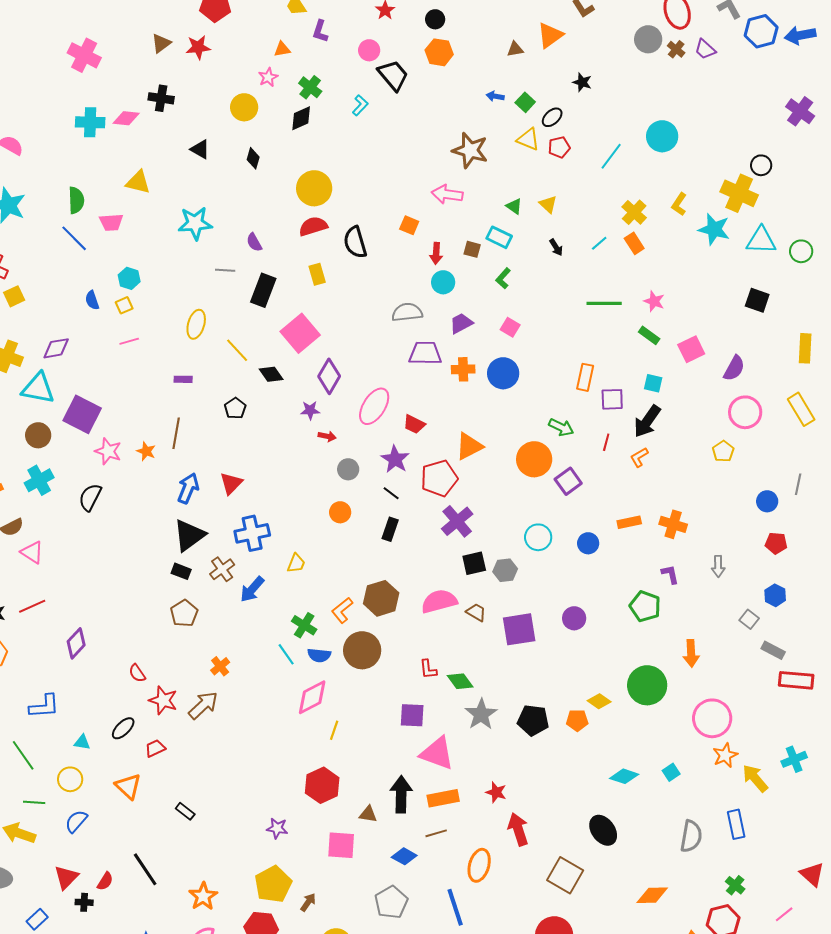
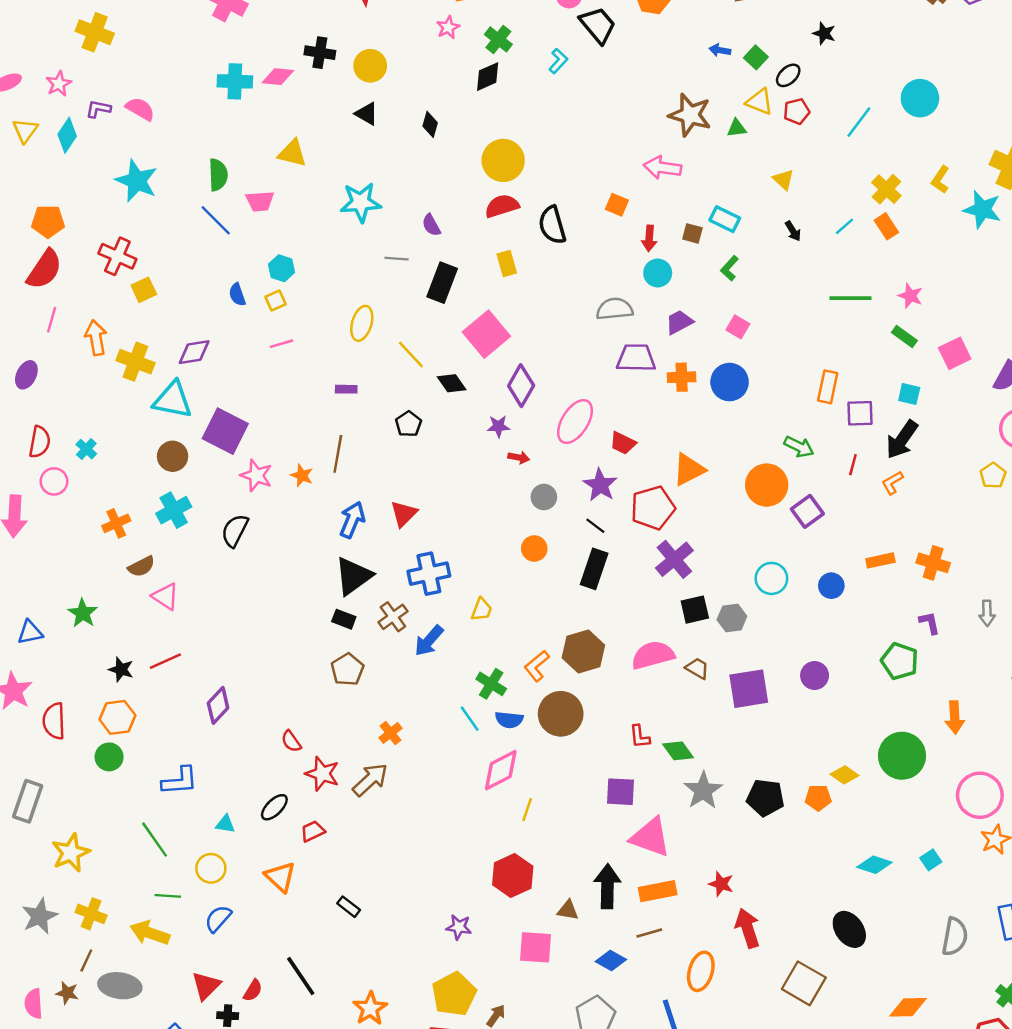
yellow circle: (244, 107) -> (370, 66), moved
green triangle: (514, 206) -> (737, 128), moved, turned -42
black rectangle: (390, 529) -> (594, 569), size x1.4

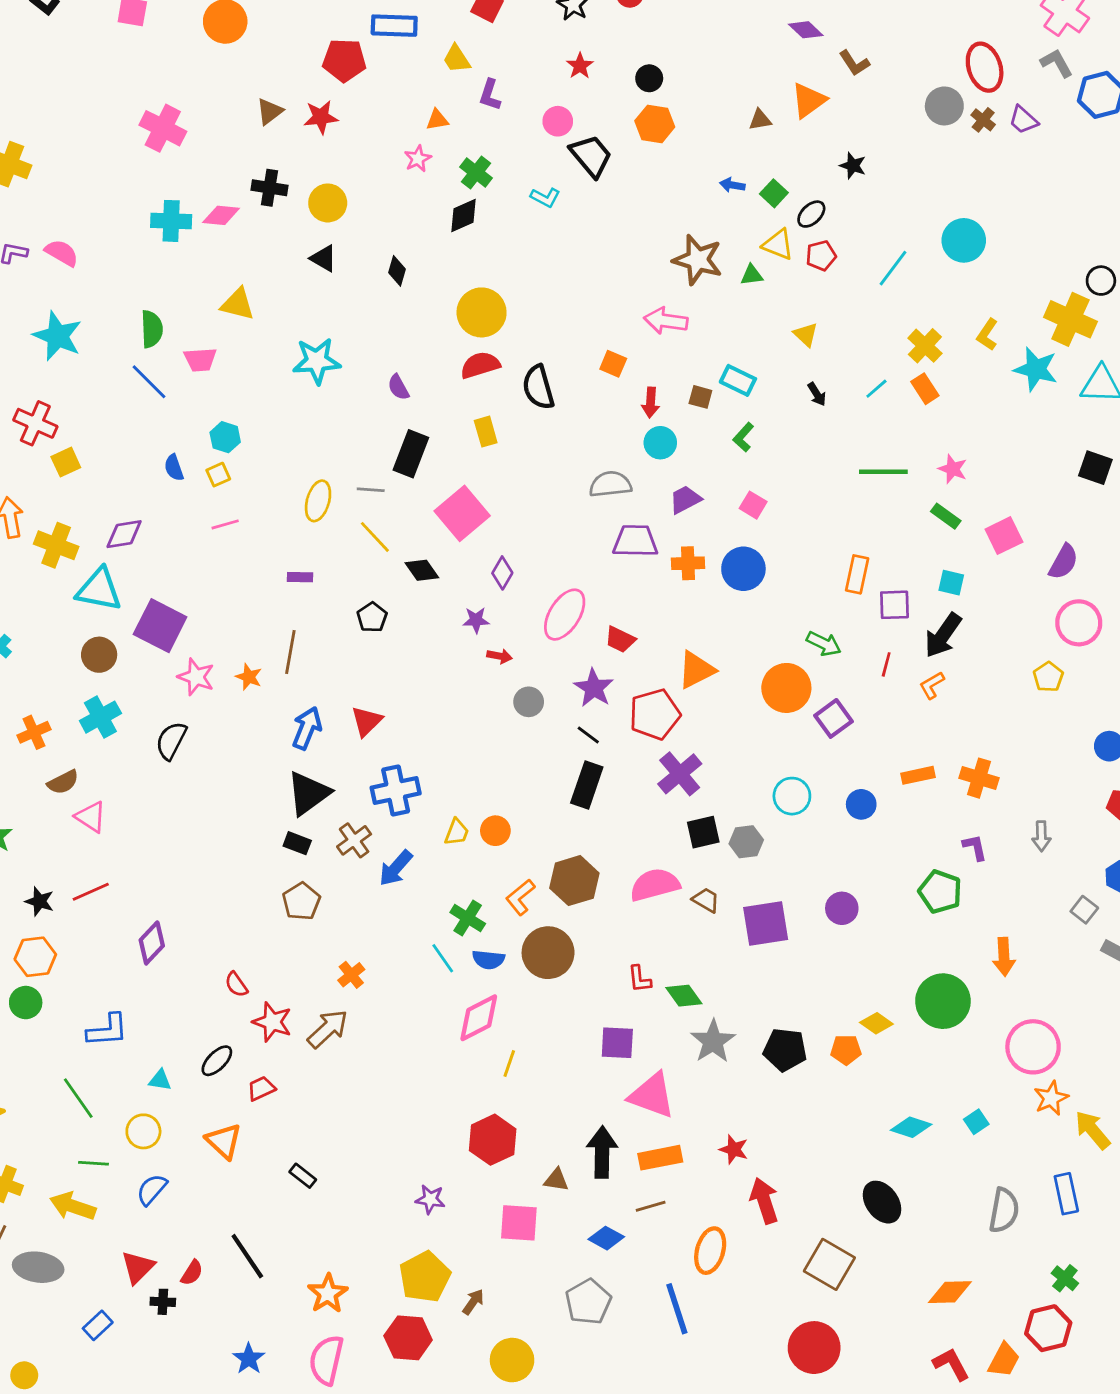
cyan L-shape: (558, 61) -> (545, 197), turned 75
gray line: (397, 259) -> (371, 490), moved
purple diamond: (521, 386) -> (502, 573), size x0.7
orange circle: (534, 549) -> (495, 831), moved

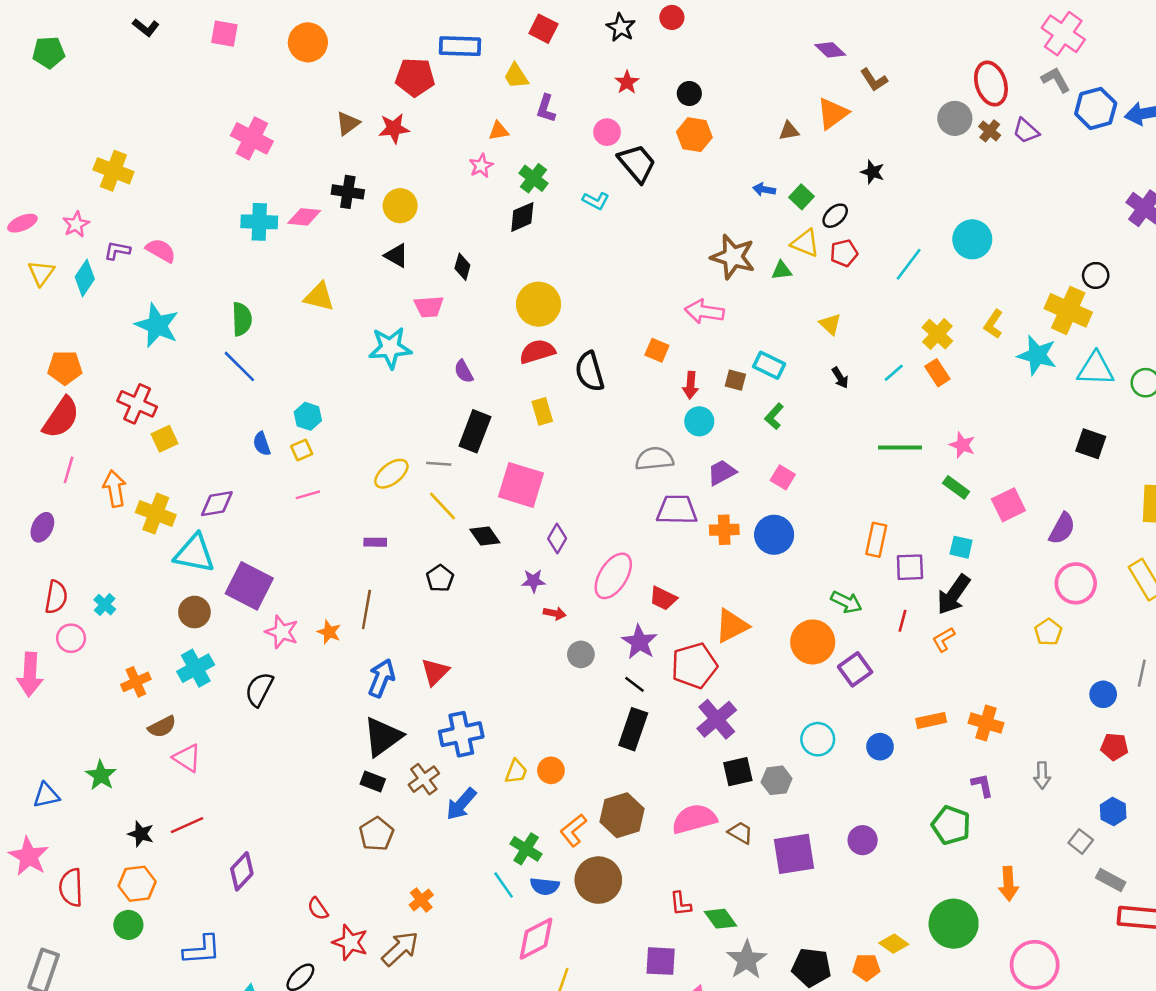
pink trapezoid: (200, 360) -> (429, 307), moved
yellow ellipse: (318, 501) -> (391, 474), turned 36
pink square: (462, 513) -> (521, 485), turned -33

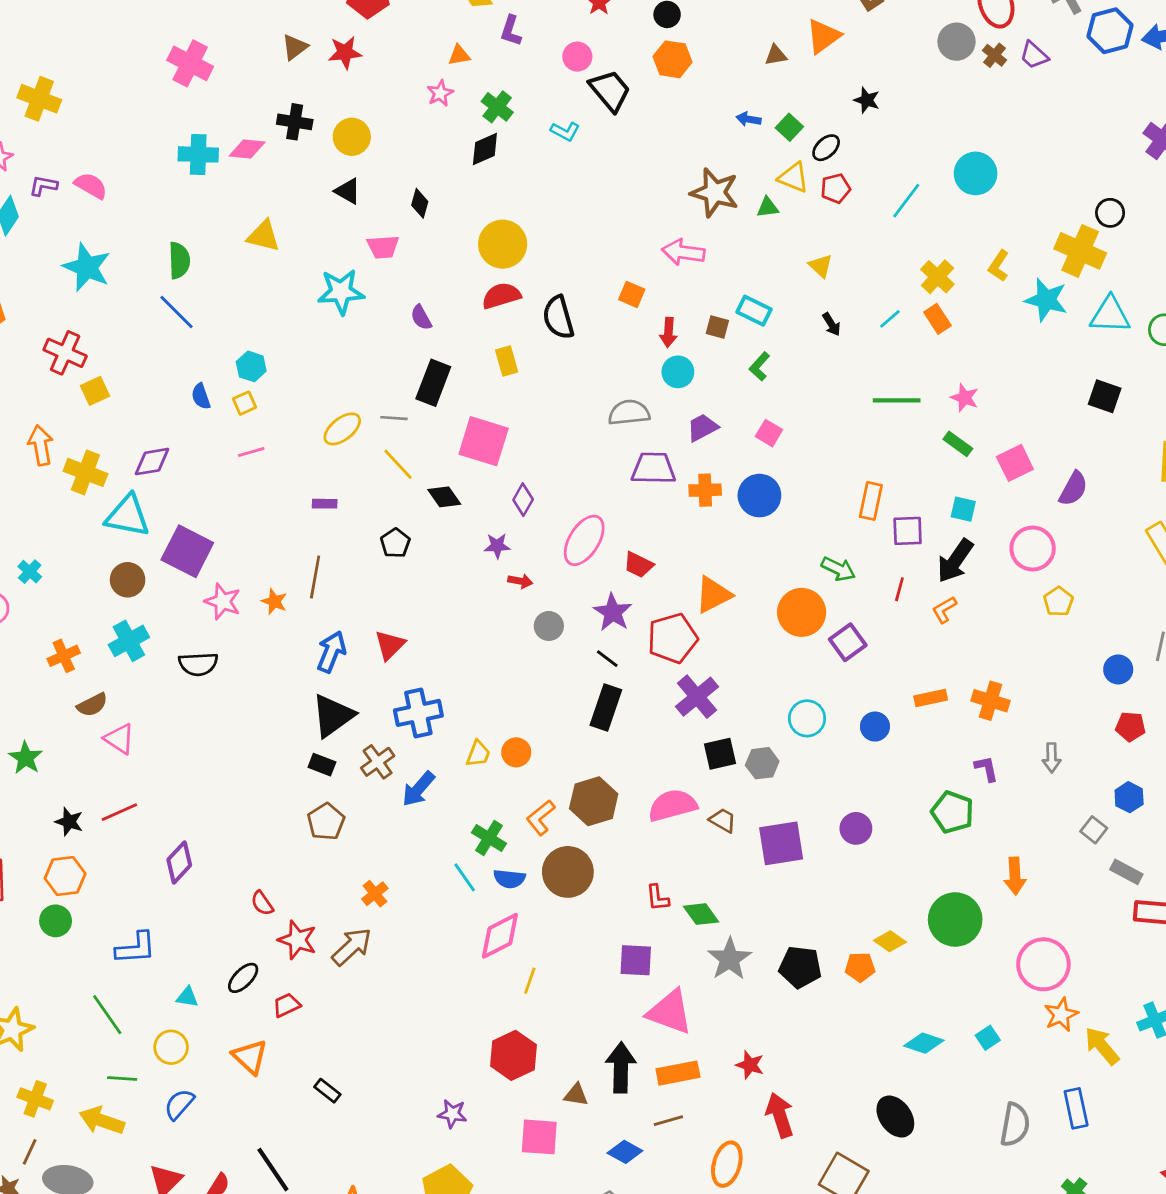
pink circle: (1076, 583) -> (1033, 549), moved
black semicircle: (259, 689) -> (198, 664), turned -120

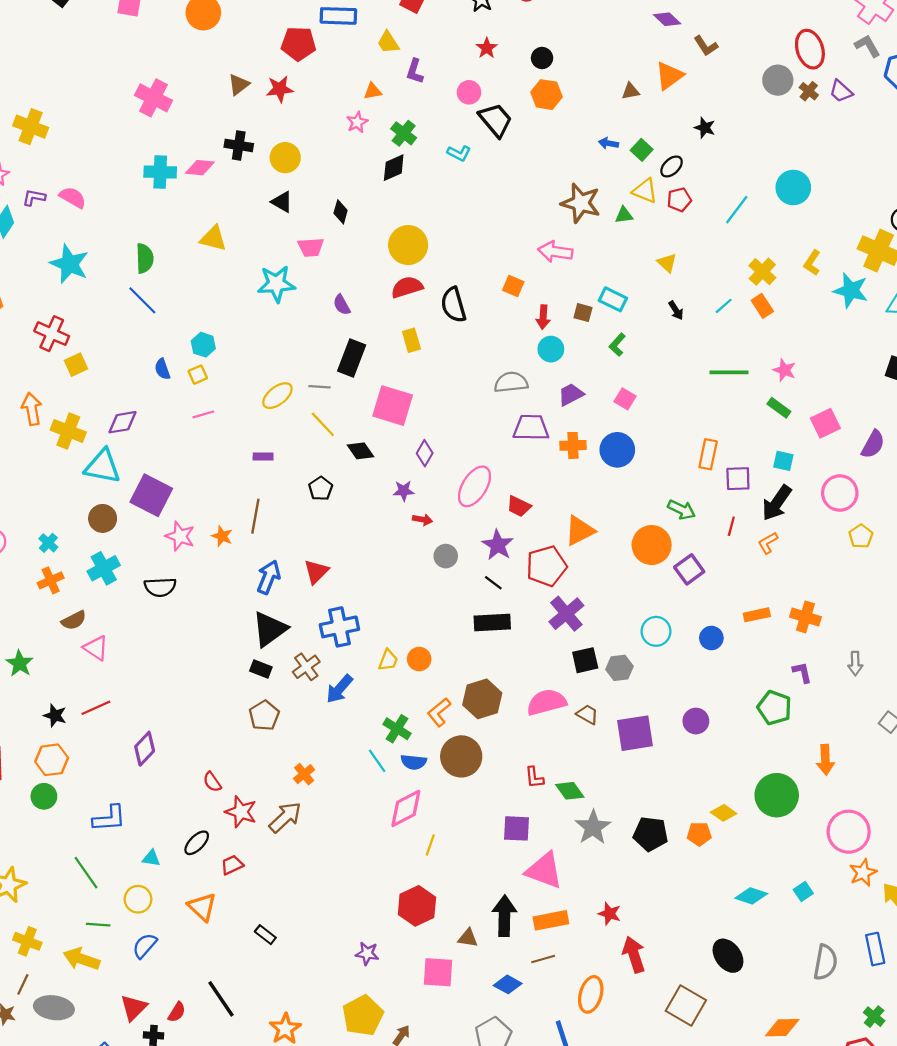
cyan cross: (30, 572) -> (48, 543), moved
black rectangle: (606, 708) -> (492, 623), turned 68

